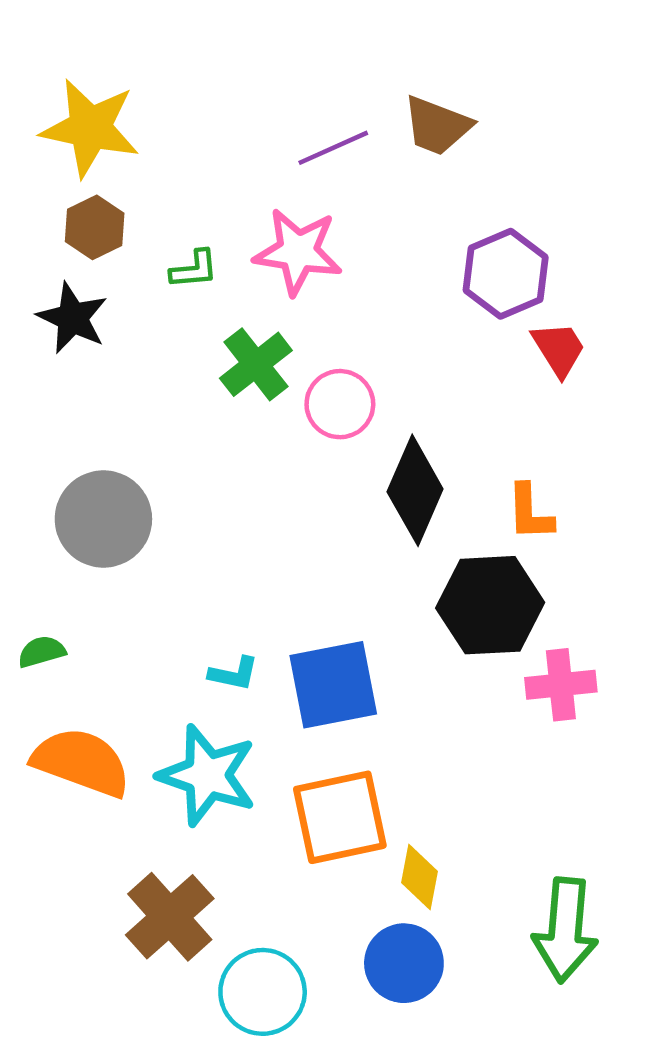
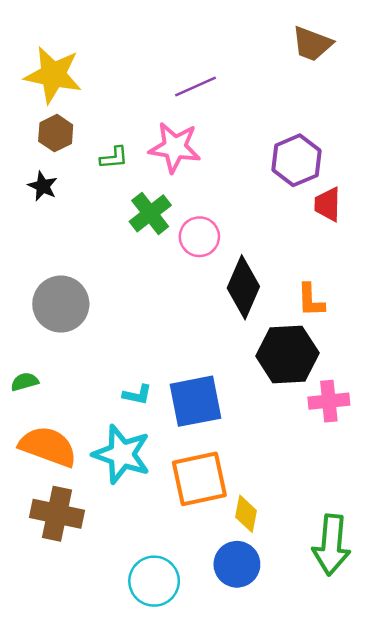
brown trapezoid: (437, 126) -> (312, 44), moved
black star: (73, 318) -> (43, 186), size x0.7
red trapezoid: (559, 349) -> (328, 204), turned -147
brown cross: (170, 917) -> (57, 514), moved, turned -36

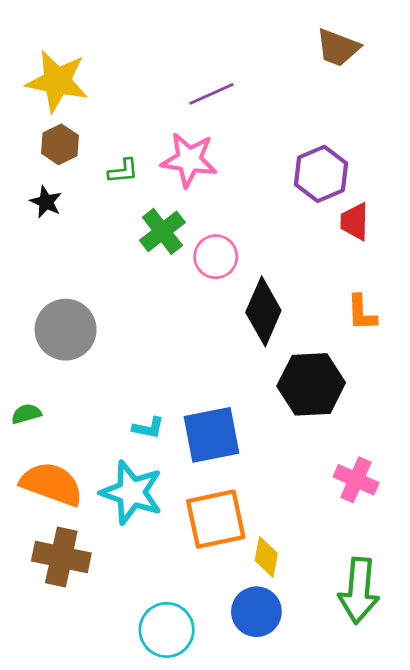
orange L-shape: (311, 300) -> (362, 313), moved
pink cross: (329, 401) -> (356, 480), moved, turned 30

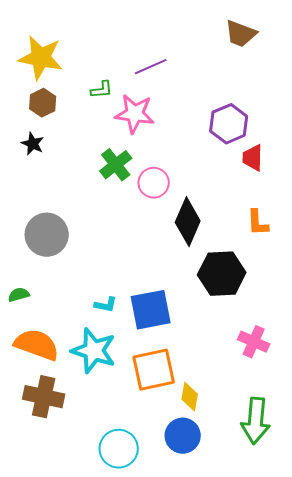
green L-shape: (123, 171) -> (102, 90), moved

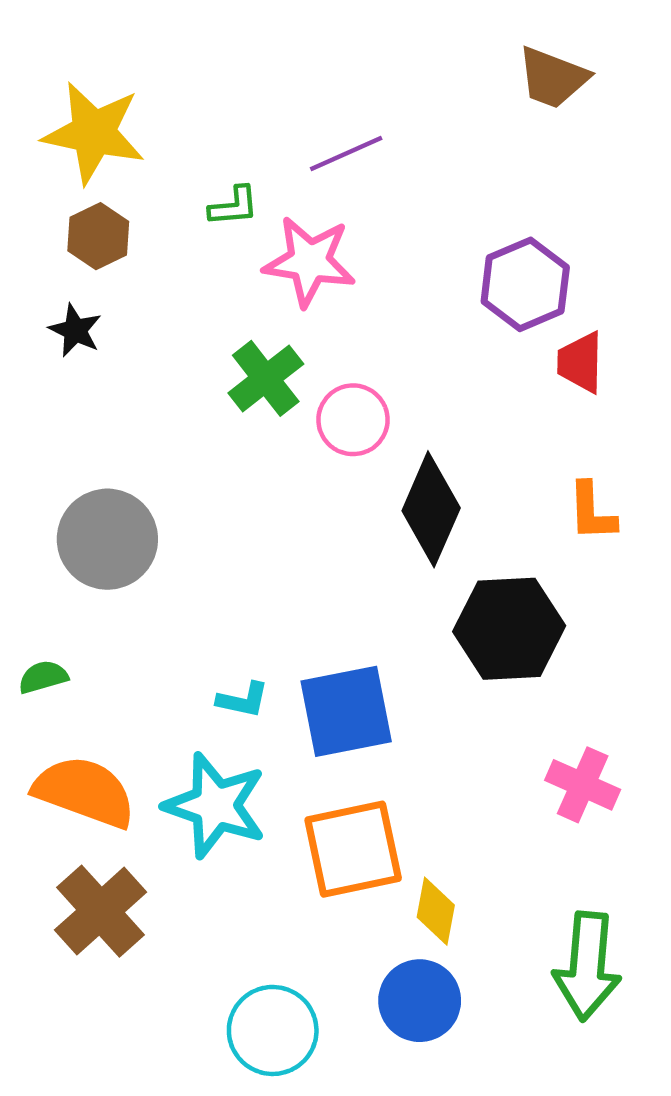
brown cross: (44, 397) -> (101, 911), turned 36

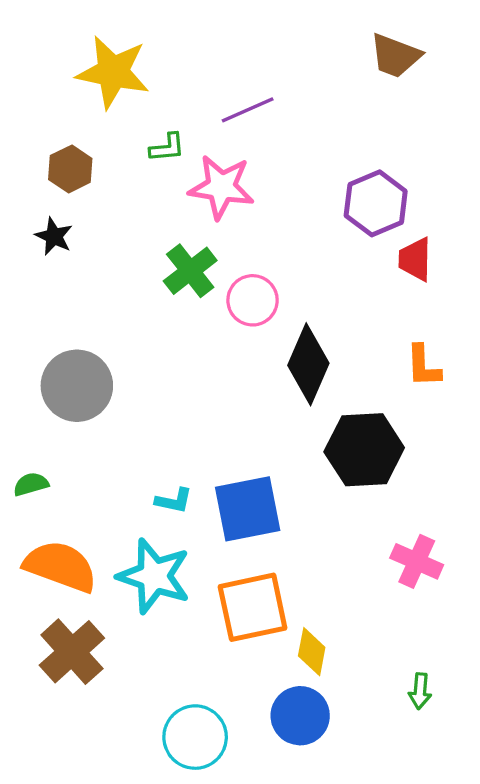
yellow star: (94, 133) -> (113, 72), moved
green arrow: (587, 966) -> (420, 691), size x0.5

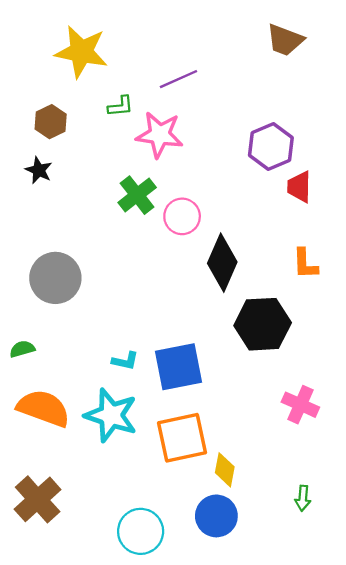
brown cross: (72, 652) -> (38, 499), moved

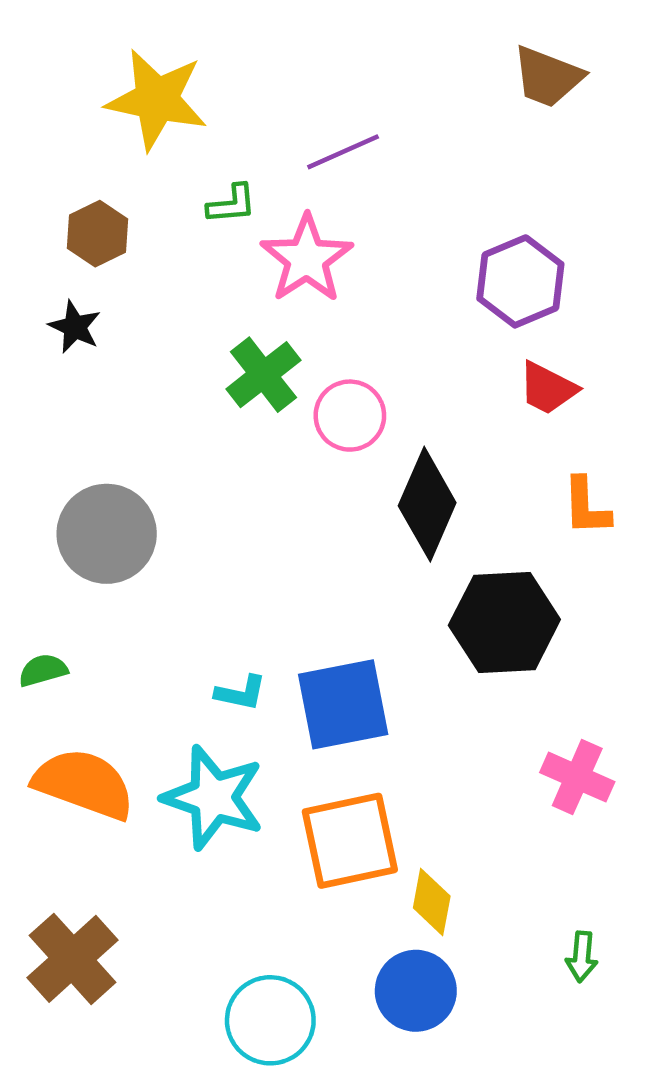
pink star: (160, 135) -> (307, 259), turned 30
red trapezoid: (299, 187) -> (548, 388), moved, turned -64

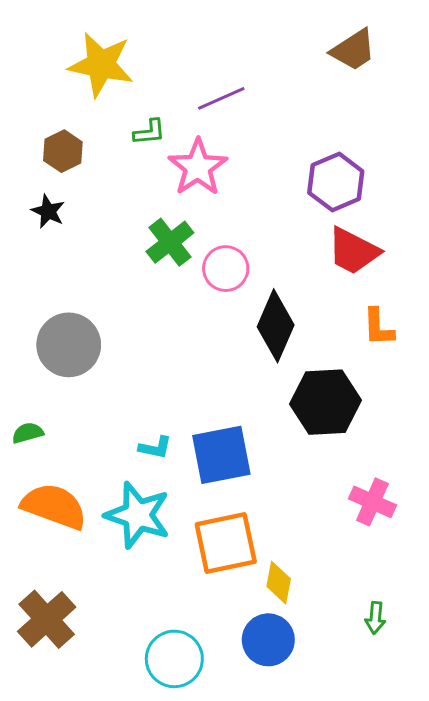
brown trapezoid: (548, 77) -> (353, 50), turned -54
red trapezoid: (548, 388) -> (353, 251), size x1.4

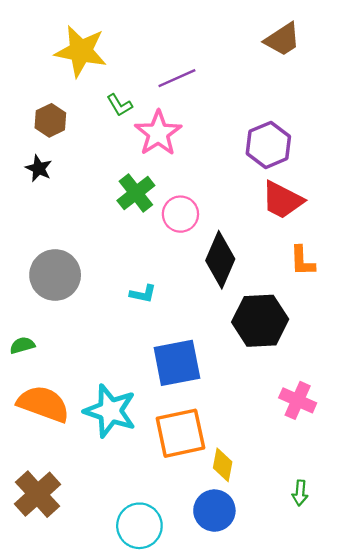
green L-shape: (149, 132) -> (120, 105), turned 64
cyan L-shape: (155, 448) -> (143, 294), moved

